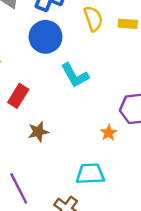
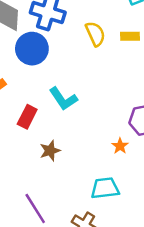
blue circle: (46, 37) -> (32, 49), moved
cyan L-shape: (75, 75) -> (63, 99), moved

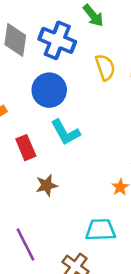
blue circle: (32, 49) -> (49, 90), moved
red rectangle: (27, 117) -> (26, 148), turned -55

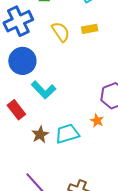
blue cross: (57, 40) -> (18, 21), turned -32
cyan trapezoid: (101, 230) -> (67, 134), moved

